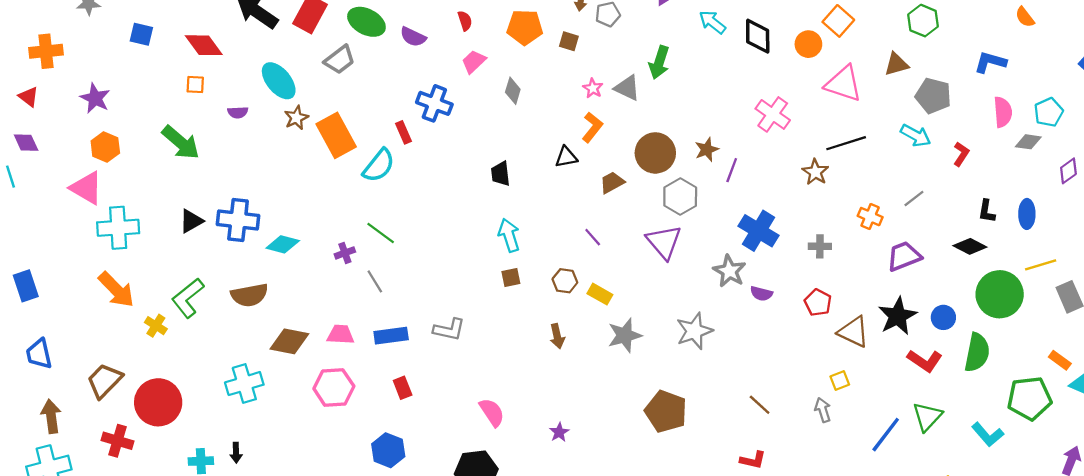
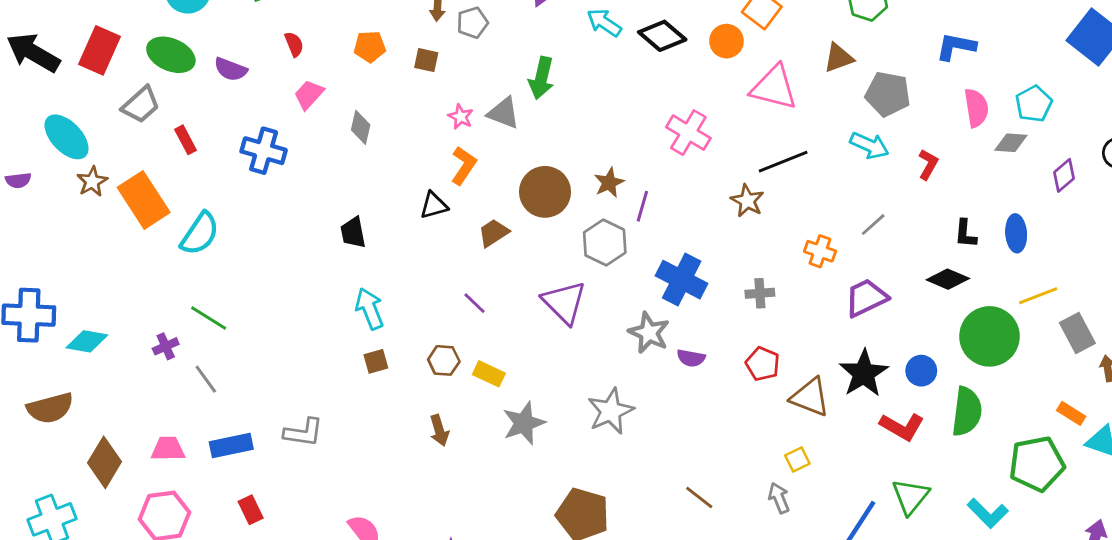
orange pentagon: (525, 27) -> (370, 47), size x0.7
black diamond: (758, 36) -> (662, 36), turned -45
red rectangle: (404, 132) -> (186, 140), moved
gray hexagon: (680, 197) -> (605, 243), moved
brown diamond: (289, 341) -> (104, 462), turned -66

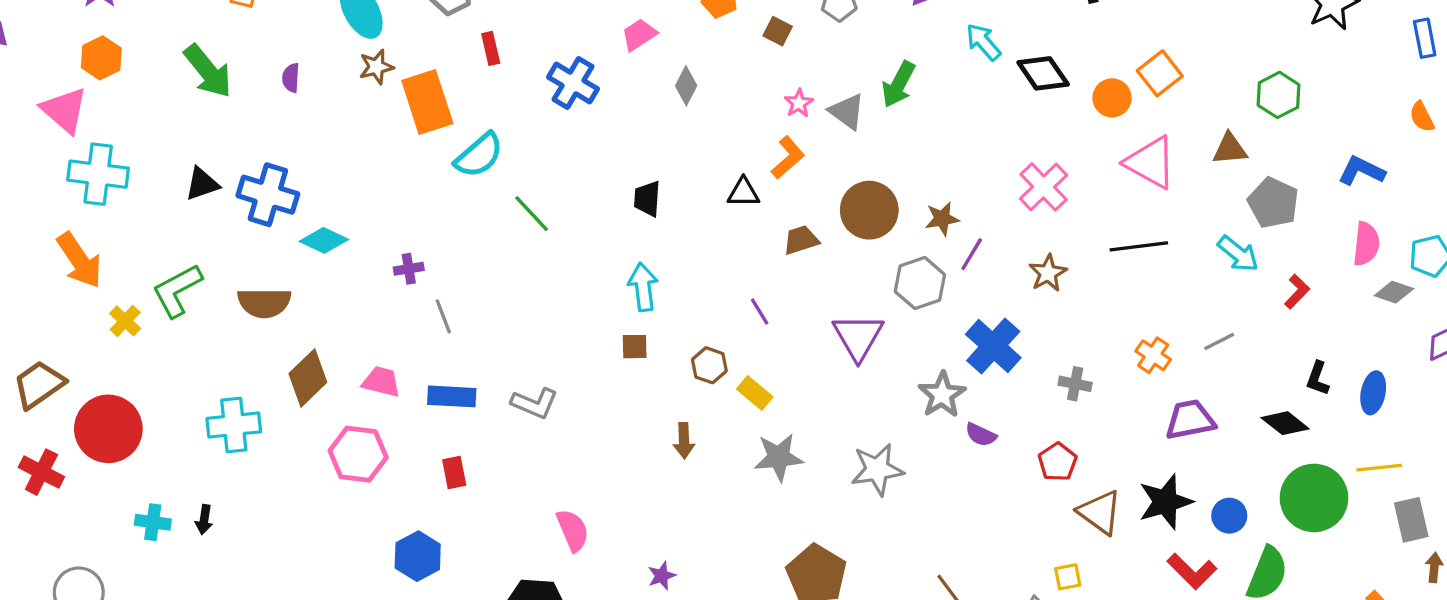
purple semicircle: (18, 180) -> (291, 78), moved, turned 85
brown star: (747, 201) -> (1048, 273), moved
green line: (209, 318) -> (532, 214), moved

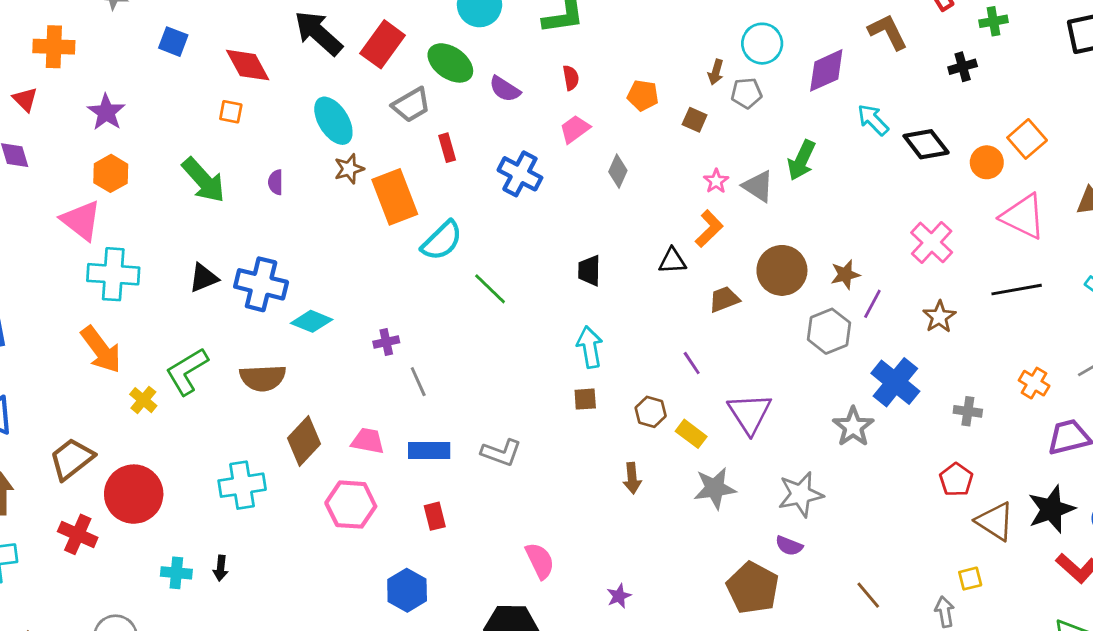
purple triangle: (858, 337) -> (750, 413), moved
purple semicircle: (981, 435) -> (789, 546), moved

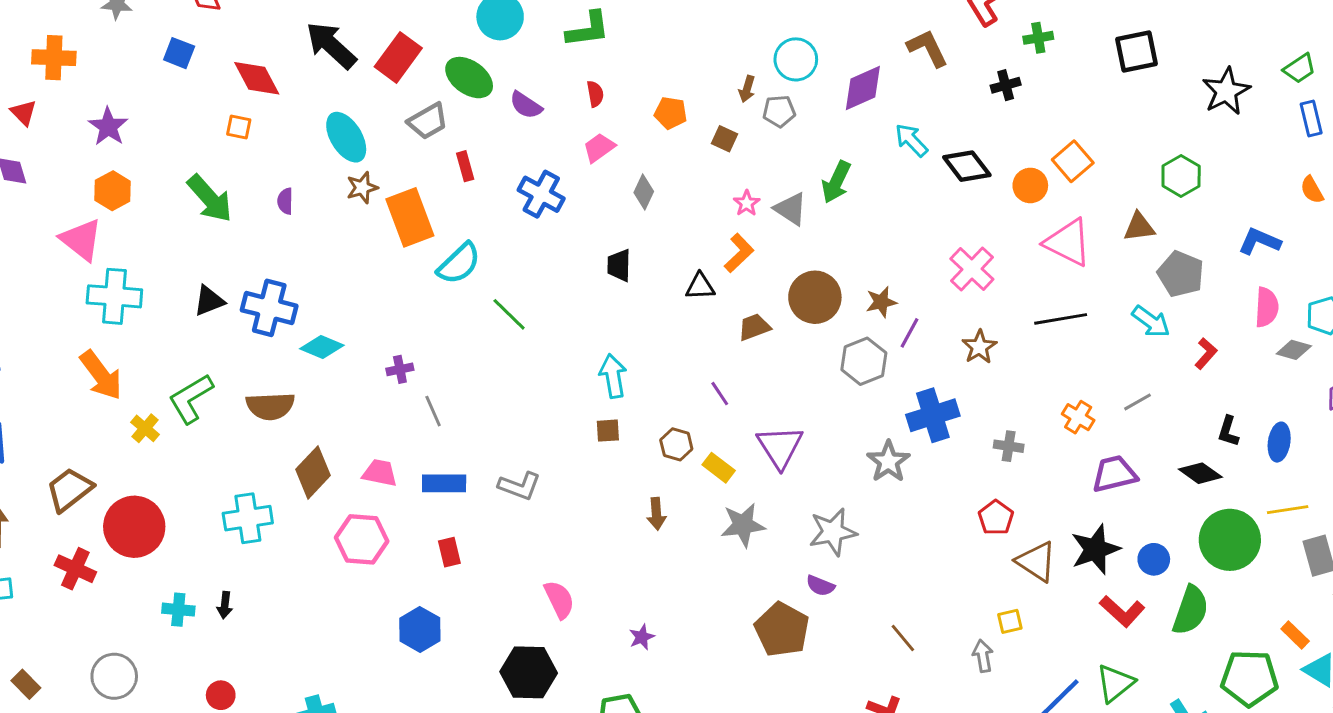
black trapezoid: (589, 271) -> (619, 265), moved
blue cross: (895, 382) -> (933, 415), turned 33

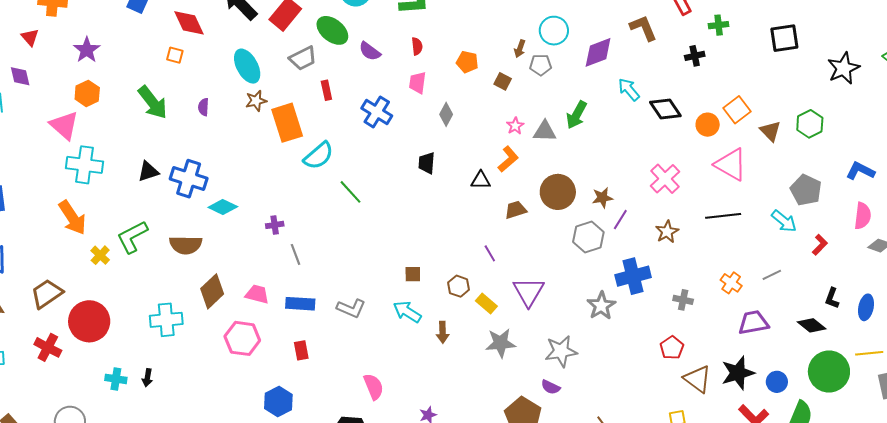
pink trapezoid: (599, 148) -> (418, 83), turned -50
gray triangle: (791, 209) -> (545, 131), turned -35
brown triangle: (1139, 227) -> (770, 131), moved, turned 50
cyan arrow: (613, 376) -> (407, 312), moved, turned -52

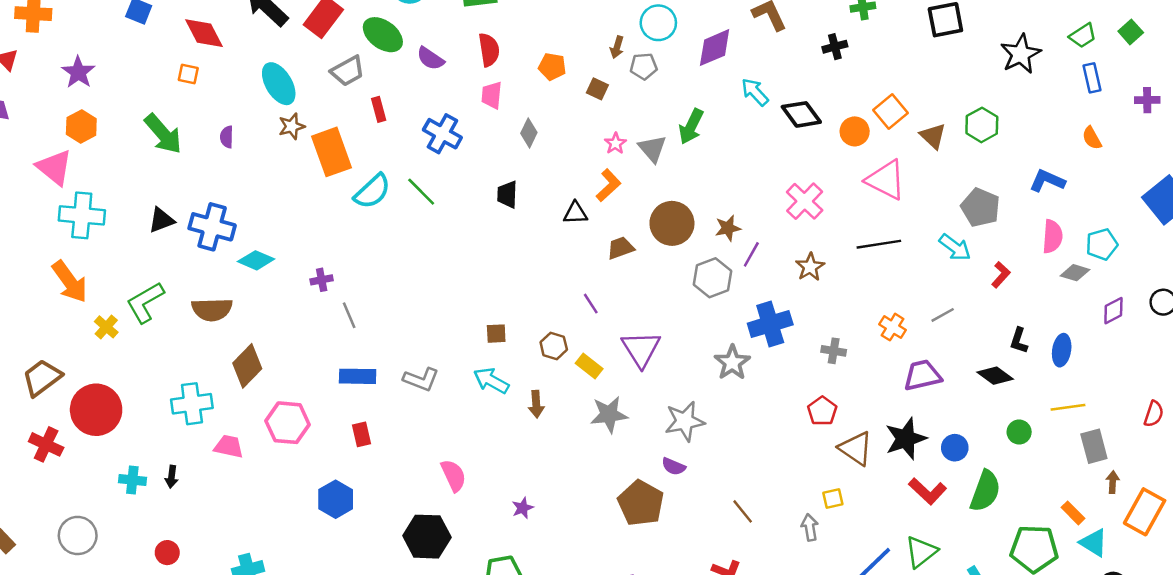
red semicircle: (417, 46) -> (489, 50), size x1.5
gray triangle: (545, 131) -> (652, 149), turned 50
green line: (350, 192) -> (421, 192), moved
pink trapezoid: (257, 294) -> (229, 446), moved
green circle: (829, 372) -> (1019, 432), size x0.5

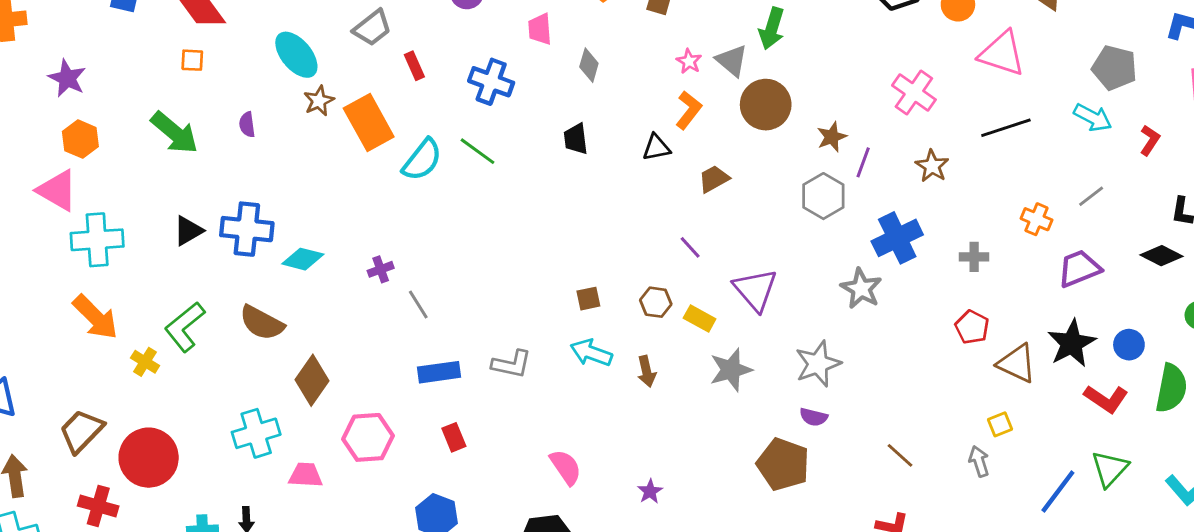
brown circle: (672, 223) -> (766, 105), moved
brown semicircle: (212, 309) -> (262, 323), turned 39

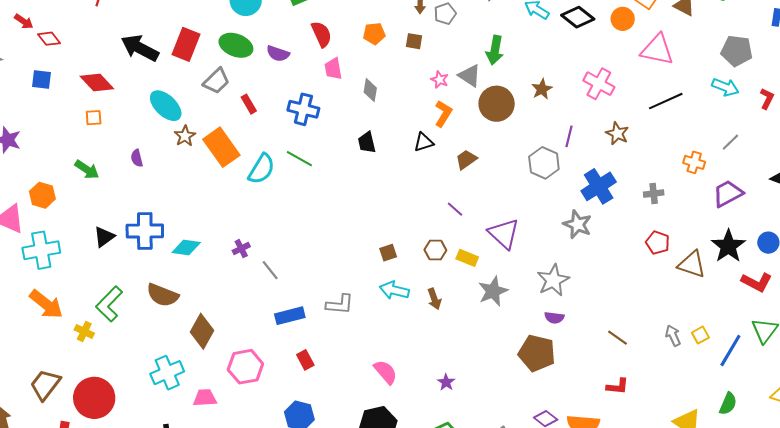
green arrow: (175, 133) -> (87, 169), size x0.7
brown star: (832, 137) -> (542, 89), moved
orange hexagon: (80, 139) -> (42, 195), moved
yellow square: (1000, 424) -> (700, 335), moved

